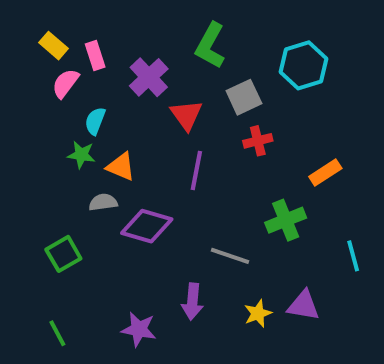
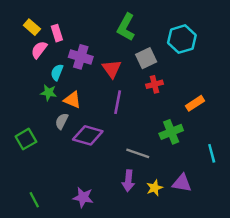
purple cross: (149, 77) -> (81, 57), moved, turned -30
gray semicircle: (103, 202) -> (62, 121), turned -56
green square: (63, 254) -> (26, 139), moved
purple arrow: (192, 302) -> (128, 181), moved

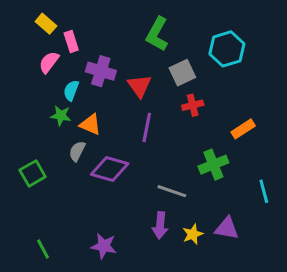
yellow rectangle: (32, 27) -> (46, 24), moved

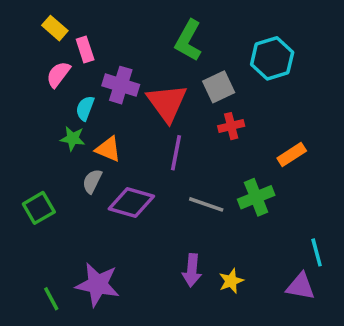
red triangle: (139, 86) -> (167, 103), size x1.4
gray line: (172, 191) -> (206, 204), moved
cyan line: (264, 191) -> (317, 252), moved
purple triangle: (227, 228) -> (301, 286), moved
purple star: (104, 246) -> (98, 285), moved, size x1.4

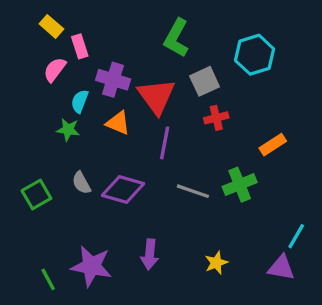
orange triangle: (108, 149) -> (118, 123), moved
gray semicircle: (92, 181) -> (81, 183), moved, turned -55
cyan line: (317, 252) -> (296, 236), turned 45
purple arrow: (192, 270) -> (150, 254), moved

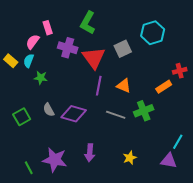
yellow rectangle: (51, 26) -> (11, 61), moved
green L-shape: (176, 38) -> (88, 23), moved
cyan semicircle: (80, 101) -> (29, 61), moved
red cross: (216, 118) -> (180, 71), moved
orange triangle: (118, 123) -> (124, 86), moved

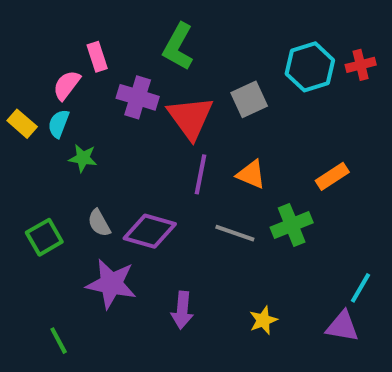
red cross: (180, 71) -> (361, 65), moved
purple star: (55, 160) -> (111, 284), moved

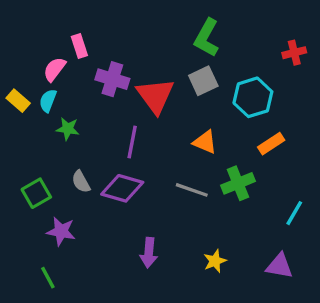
green L-shape: (178, 47) -> (207, 38), moved
cyan hexagon: (310, 67) -> (253, 97), moved
purple line: (200, 174) -> (132, 142), moved
purple star: (111, 284) -> (61, 231), moved, size x0.7
cyan line: (361, 288) -> (294, 213), moved

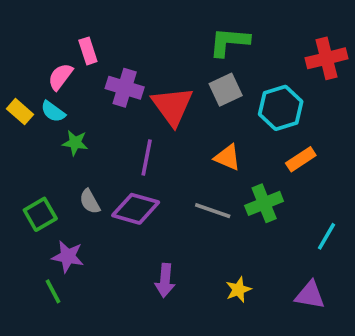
green L-shape: (207, 38) -> (229, 42), turned 66
red cross: (294, 53) -> (326, 58), size x1.5
cyan semicircle: (48, 101) -> (53, 112), turned -75
green line: (48, 278) -> (53, 291), moved

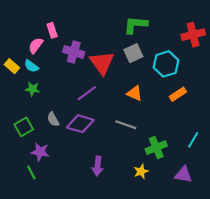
green star: (75, 143) -> (32, 89), moved
purple line: (147, 157) -> (87, 93), turned 42
green cross: (264, 203) -> (156, 148), moved

